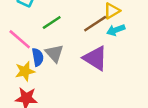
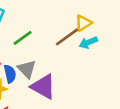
purple triangle: (95, 58) -> (43, 87), moved

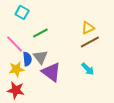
brown line: (67, 37) -> (90, 42), moved
cyan arrow: (88, 42) -> (88, 69), moved, turned -120

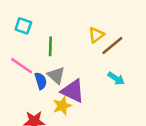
yellow triangle: (88, 28) -> (96, 35), moved
green line: (40, 33) -> (50, 46), turned -49
yellow star: (16, 69) -> (62, 106), moved

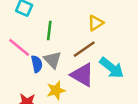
brown line: (112, 45) -> (84, 49), moved
cyan arrow: (116, 79) -> (112, 68), size x1.5
purple triangle: (73, 91) -> (82, 75), moved

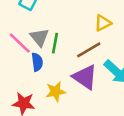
green line: (49, 30) -> (55, 43), moved
gray triangle: (53, 60) -> (40, 37), moved

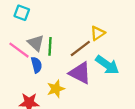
yellow triangle: (103, 23) -> (98, 33), moved

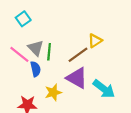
cyan square: (22, 13) -> (23, 19), turned 32
cyan arrow: (107, 65) -> (104, 89), moved

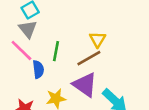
yellow triangle: (95, 41) -> (98, 39), moved, turned -32
gray triangle: (36, 48) -> (28, 29), moved

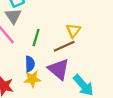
blue semicircle: (38, 69) -> (30, 64), moved

